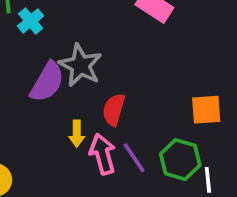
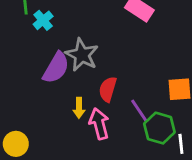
purple line: (134, 158) -> (139, 111), moved

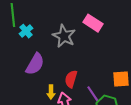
gray star: (82, 55) -> (64, 36), moved

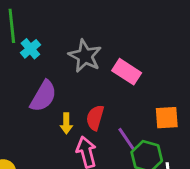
pink rectangle: (93, 23) -> (127, 72), moved
yellow arrow: (51, 92) -> (66, 123), moved

